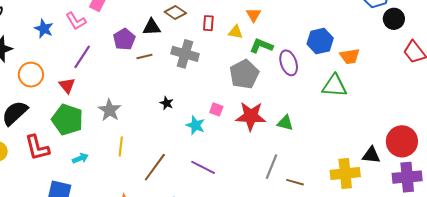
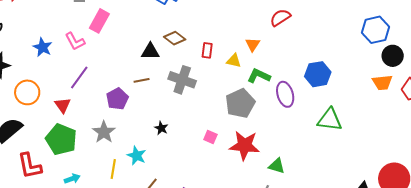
purple pentagon: (124, 39) -> (117, 99), moved
orange trapezoid: (350, 56) -> (382, 82), moved
green triangle: (285, 123) -> (277, 166), moved
cyan star: (195, 125) -> (137, 156), moved

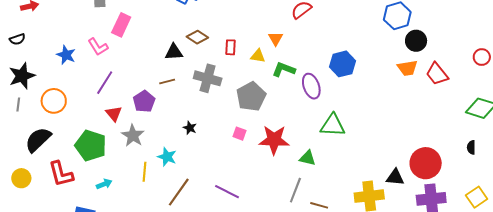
gray pentagon: (240, 103) -> (251, 96), moved
red triangle: (63, 105) -> (114, 114), moved
green triangle: (330, 120) -> (333, 125), moved

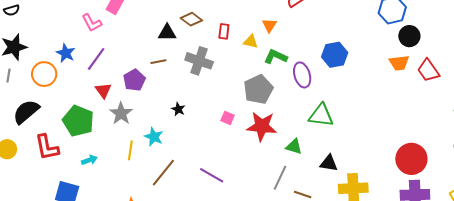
blue star: (66, 55) -> (66, 53), moved
gray pentagon: (251, 96) -> (258, 89), moved
black triangle: (395, 177) -> (329, 163), moved

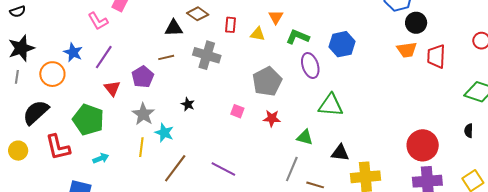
green L-shape: (276, 57) -> (298, 37), moved
red trapezoid: (428, 70) -> (436, 56), turned 40
gray star: (121, 113) -> (143, 114), moved
red star: (262, 126) -> (272, 118), size x0.6

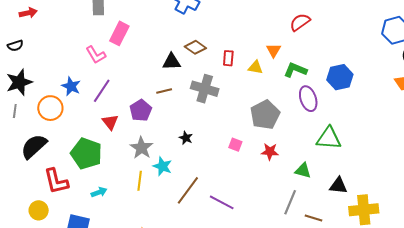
yellow circle: (18, 151) -> (39, 210), moved
brown line: (175, 168) -> (188, 190), moved

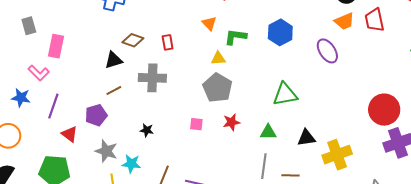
yellow triangle: (255, 67) -> (218, 58), moved
blue star: (71, 86) -> (21, 98), moved
purple ellipse: (308, 99) -> (327, 51), moved
purple pentagon: (141, 110) -> (96, 115), turned 30

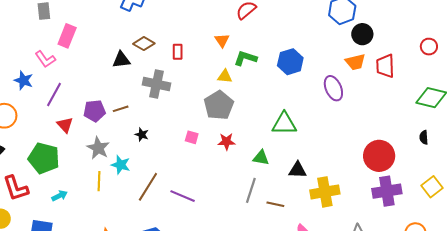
brown line: (114, 90) -> (121, 109), moved

